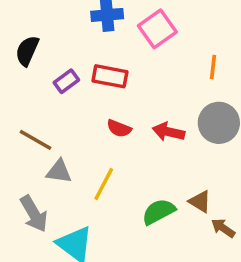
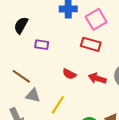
red rectangle: (110, 76) -> (91, 44), moved
purple rectangle: (66, 81) -> (42, 45), turned 40

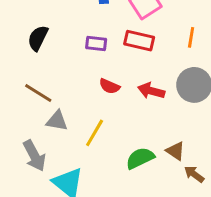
black semicircle: (21, 25) -> (38, 38), moved
purple rectangle: (42, 45) -> (96, 44), moved

